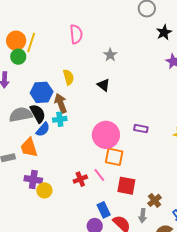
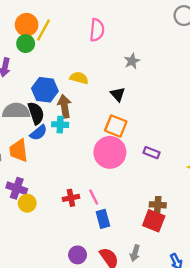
yellow semicircle: (68, 77) -> (79, 78), turned -70
orange square: (114, 157) -> (116, 126), moved
red square: (126, 186) -> (154, 221), moved
brown cross: (155, 200) -> (158, 205), moved, turned 32
blue rectangle: (104, 210) -> (103, 219), moved

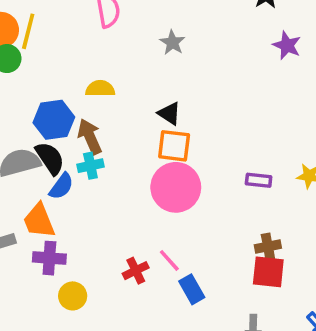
black triangle: (118, 94) -> (169, 114), moved
purple rectangle: (151, 153) -> (259, 180), moved
purple cross: (17, 188) -> (49, 258), moved

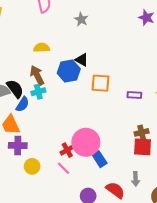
blue hexagon: (54, 120) -> (69, 71), moved
orange square: (174, 146) -> (100, 83), moved
pink circle: (176, 187) -> (86, 142), moved
pink line: (169, 260) -> (63, 168), moved

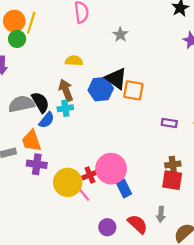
black triangle: (82, 60) -> (116, 79), size x1.5
orange square: (100, 83) -> (133, 90), moved
yellow circle: (32, 166) -> (68, 182), moved, size x1.6

